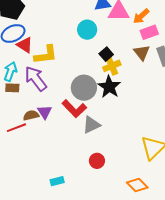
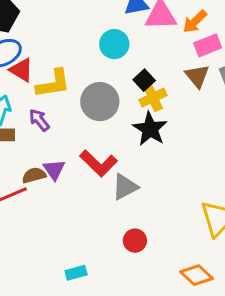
purple arrow: (36, 79) -> (39, 120), size x0.6
gray circle: (84, 88) -> (100, 102), moved

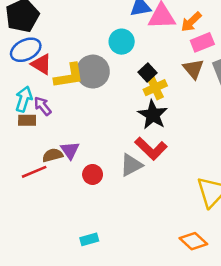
gray circle: (100, 102) -> (93, 72), moved
purple arrow: (39, 120) -> (43, 106), moved
red L-shape: (98, 163) -> (151, 149), moved
red circle: (135, 241) -> (93, 174), moved

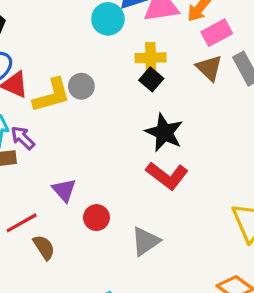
cyan circle: (122, 42) -> (108, 19), moved
gray circle: (93, 72) -> (81, 86), size x0.6
yellow cross: (155, 88) -> (151, 58), moved, turned 30
brown semicircle: (53, 155) -> (44, 247), moved, turned 78
gray triangle: (131, 165) -> (145, 241), moved

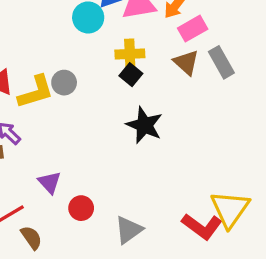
red L-shape: (167, 176) -> (202, 226), moved

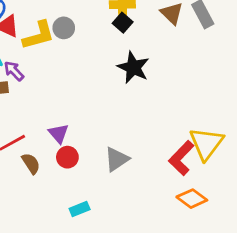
purple triangle: (50, 182) -> (59, 133), moved
red circle: (81, 208) -> (67, 157), moved
red L-shape: (202, 226) -> (181, 158), turned 96

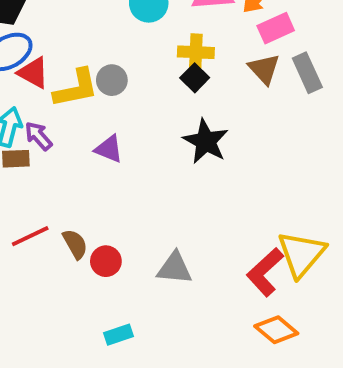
purple triangle: (59, 133) -> (109, 149), moved, turned -30
gray triangle: (117, 159) -> (175, 268), turned 36
brown semicircle: (31, 163) -> (75, 244), moved

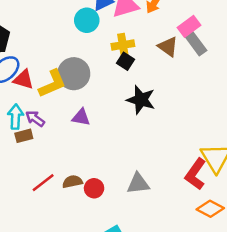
pink rectangle: (276, 28) -> (189, 26), moved
gray circle: (112, 80) -> (74, 74), size x1.6
brown semicircle: (75, 244) -> (72, 182), turned -60

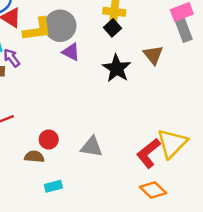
brown triangle: (168, 47) -> (153, 55), moved
purple triangle: (81, 117) -> (71, 52), moved
brown semicircle: (72, 182) -> (34, 157), moved

